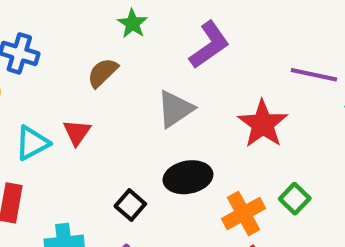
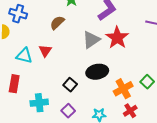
red star: (263, 124) -> (117, 38), moved
cyan triangle: (32, 143) -> (24, 56), turned 42

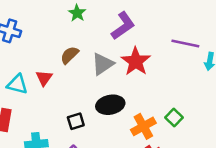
brown semicircle: (57, 23) -> (69, 55), moved
black square: (70, 85) -> (76, 121), turned 32

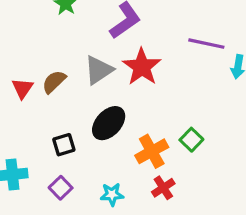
brown semicircle: (69, 55) -> (54, 82), moved
black ellipse: (110, 105) -> (109, 123), turned -36

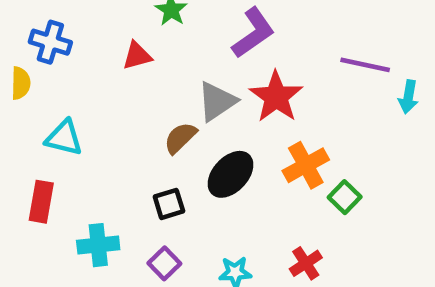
brown semicircle: (54, 82) -> (180, 138), moved
red triangle: (22, 88) -> (137, 56), moved, turned 40
orange cross: (152, 151) -> (306, 165), moved

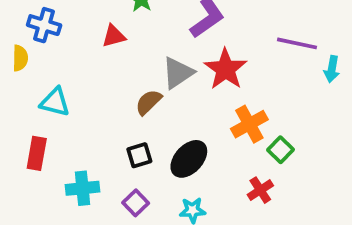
black ellipse: (231, 174) -> (189, 159), moved
red cross: (306, 263) -> (260, 190), moved

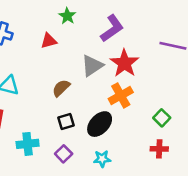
brown semicircle: (149, 102) -> (61, 88), moved
orange cross: (249, 124) -> (121, 95), moved
red cross: (260, 190) -> (159, 149), moved, turned 35

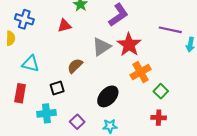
orange cross: (121, 95) -> (141, 72), moved
black square: (66, 122) -> (57, 88), moved

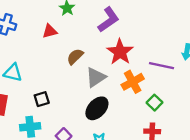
purple line: (170, 30) -> (161, 66), moved
gray triangle: (101, 47) -> (96, 77), moved
brown semicircle: (75, 66) -> (75, 57), moved

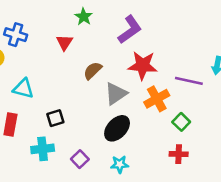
red triangle: (50, 31) -> (64, 42), turned -42
red star: (120, 52) -> (143, 65), turned -30

